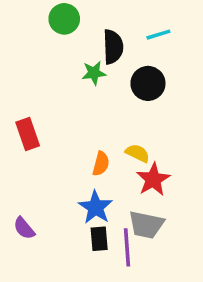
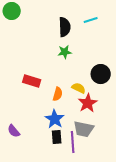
green circle: (64, 19) -> (12, 11), moved
green star: (94, 73) -> (65, 52), moved
black circle: (148, 83) -> (101, 74), moved
red rectangle: (28, 134) -> (32, 81), moved, turned -54

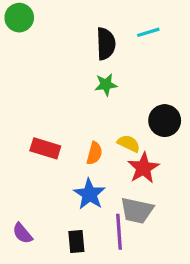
red rectangle: (32, 81) -> (45, 148), moved
purple semicircle: (14, 131) -> (22, 233), moved
black rectangle: (57, 137) -> (76, 241), moved

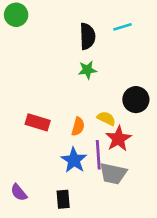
purple line: (119, 232) -> (98, 155), moved

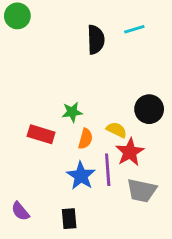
green star: (87, 70) -> (72, 112), moved
gray trapezoid: (113, 174) -> (142, 191), moved

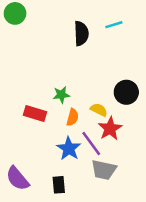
purple line: (108, 170) -> (91, 144), turned -32
gray trapezoid: (142, 191) -> (104, 170), moved
purple semicircle: (20, 211) -> (18, 179), size x1.5

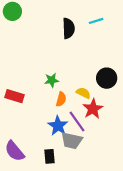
red rectangle: (35, 114) -> (15, 96), moved
gray trapezoid: (104, 170) -> (72, 141), moved

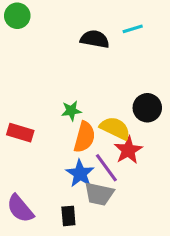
black semicircle: (69, 28) -> (95, 39), turned -78
yellow semicircle: (83, 93) -> (115, 128), size x1.5
orange semicircle: (61, 99) -> (84, 137), size x1.5

